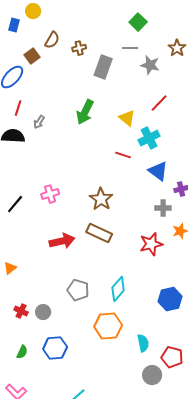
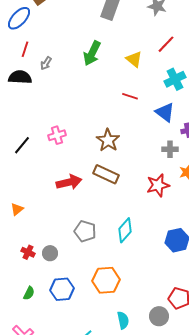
cyan cross: (149, 138) -> (175, 79), moved
orange hexagon: (108, 326) -> (106, 280), moved
cyan semicircle: (143, 343) -> (123, 320), moved

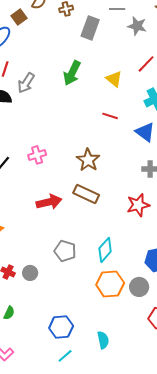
gray arrow: (46, 63) -> (26, 83), size x1.5
orange hexagon: (106, 280) -> (110, 284), moved
blue hexagon: (62, 289) -> (61, 327), moved
gray circle: (159, 316) -> (139, 287), moved

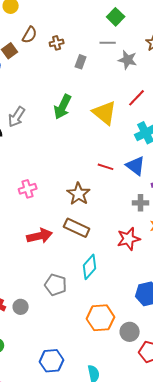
gray rectangle: (90, 28) -> (81, 62), size x0.6
yellow triangle: (114, 79) -> (105, 113), size x1.5
red line: (110, 116) -> (106, 167), moved
cyan diamond: (105, 250) -> (90, 267), moved
gray circle: (139, 287) -> (130, 332), moved

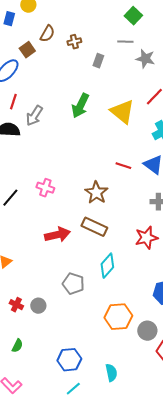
pink cross: (28, 189) -> (45, 188), turned 36

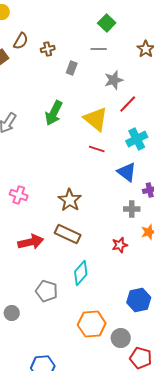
gray star: (145, 59) -> (114, 80), moved, turned -30
red line: (123, 166) -> (97, 149), moved
red star: (146, 238) -> (120, 245), size x0.7

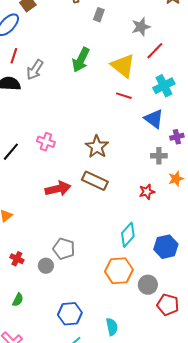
cyan diamond: (81, 273) -> (128, 235), moved
gray pentagon: (47, 291) -> (64, 249), moved
gray circle: (12, 313) -> (46, 266), moved

